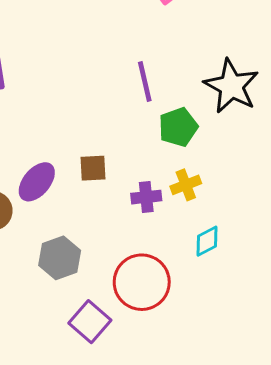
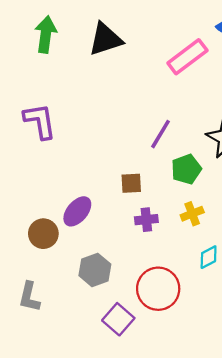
purple line: (145, 81) -> (161, 134), turned 44
brown square: (93, 168) -> (131, 183), moved
purple cross: (146, 197) -> (146, 220), moved

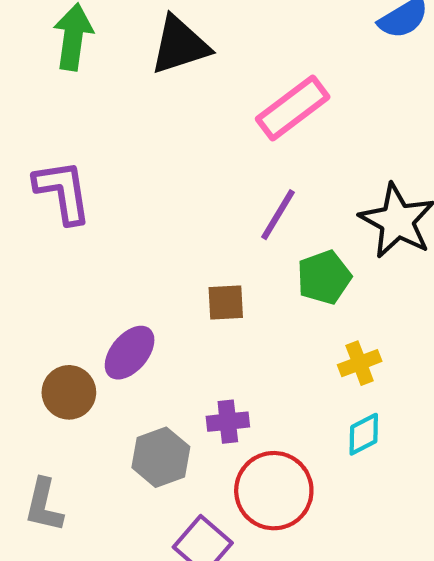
pink rectangle: (187, 57) -> (293, 108), moved
yellow cross: (192, 214) -> (360, 363), moved
purple cross: (146, 220) -> (228, 422), moved

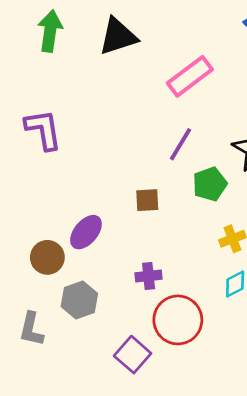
gray hexagon: (161, 457) -> (79, 300), moved

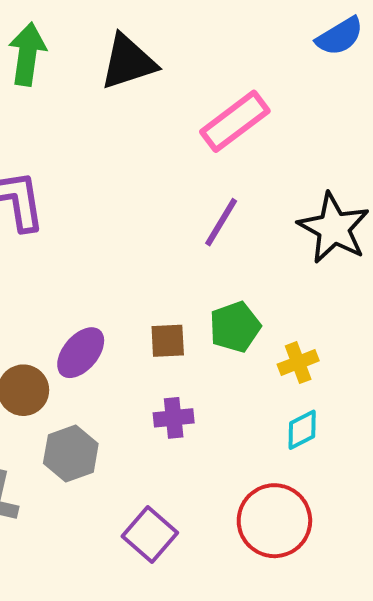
green pentagon: (210, 184) -> (235, 327), moved
brown square: (147, 200) -> (168, 341), moved
red circle: (178, 320) -> (274, 521), moved

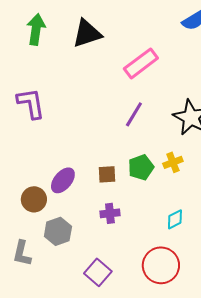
yellow cross: (298, 363) -> (173, 162), moved

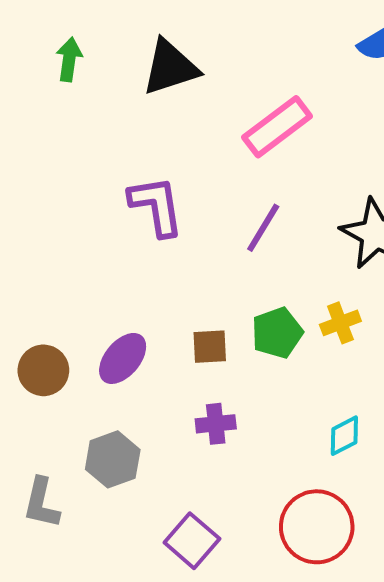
green arrow: (36, 29) -> (69, 59), size x0.7
purple L-shape: (31, 103) -> (156, 206), moved
brown circle: (34, 199) -> (43, 370), moved

